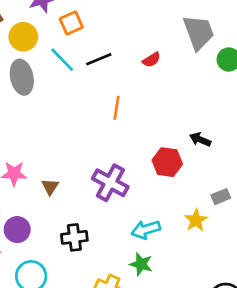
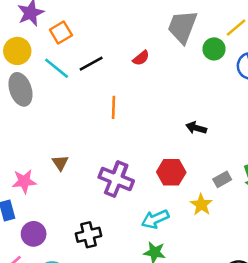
gray trapezoid: (199, 32) -> (182, 27), turned -132
red hexagon: (167, 162) -> (171, 172), moved
brown triangle: (50, 187) -> (60, 163), moved

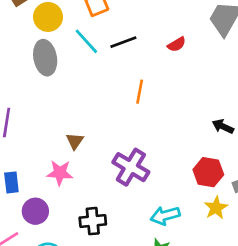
red hexagon: (171, 172) -> (208, 172), moved
pink star: (24, 181) -> (60, 173), moved

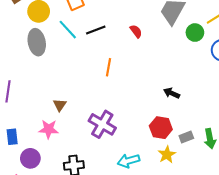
red semicircle: (177, 44) -> (136, 31), turned -96

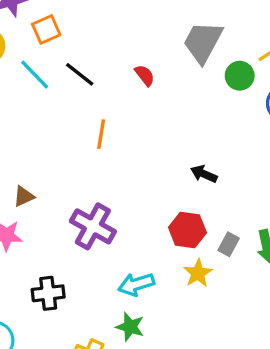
black line: (96, 30) -> (80, 74), turned 60
brown triangle: (60, 105) -> (24, 196), turned 32
gray rectangle: (186, 137) -> (229, 244), turned -40

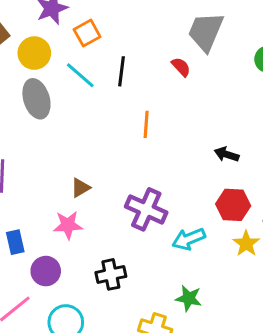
gray trapezoid: (203, 42) -> (206, 32), moved
black line: (80, 74) -> (122, 71), turned 64
black arrow: (204, 174) -> (227, 154), moved
cyan arrow: (136, 284) -> (189, 239), moved

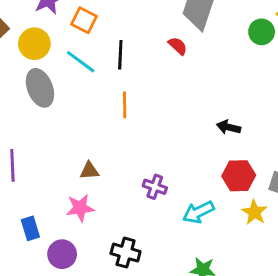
orange square: (87, 33) -> (84, 20), turned -30
orange line: (146, 124) -> (125, 105), moved
brown triangle: (80, 188) -> (89, 171), turned 30
purple cross: (146, 209) -> (155, 187), size x0.6
black cross: (111, 274) -> (126, 253), turned 32

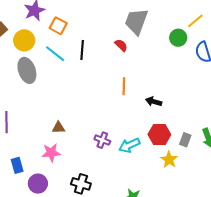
orange line: (125, 105) -> (124, 86), moved
cyan arrow: (198, 212) -> (129, 145), moved

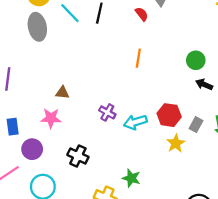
green circle: (178, 38) -> (196, 60), moved
black arrow: (154, 102) -> (204, 84), moved

